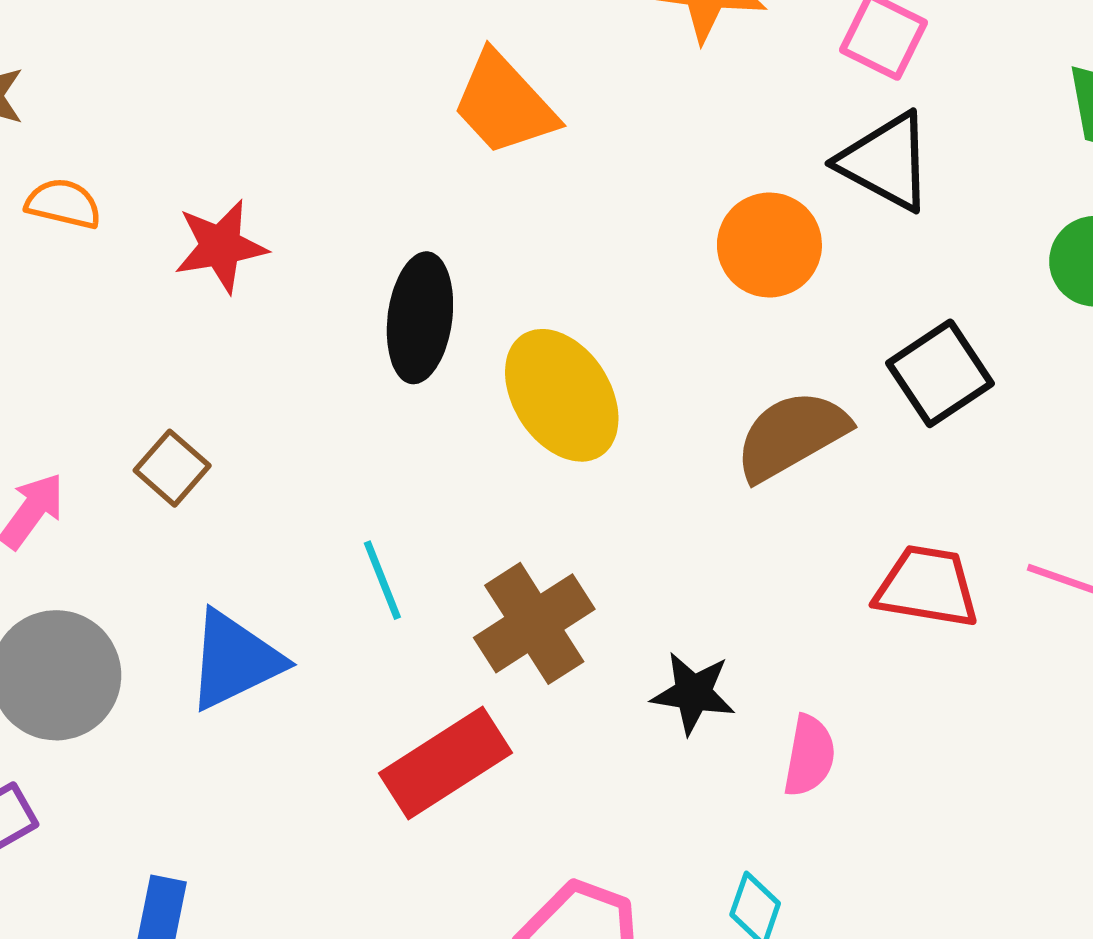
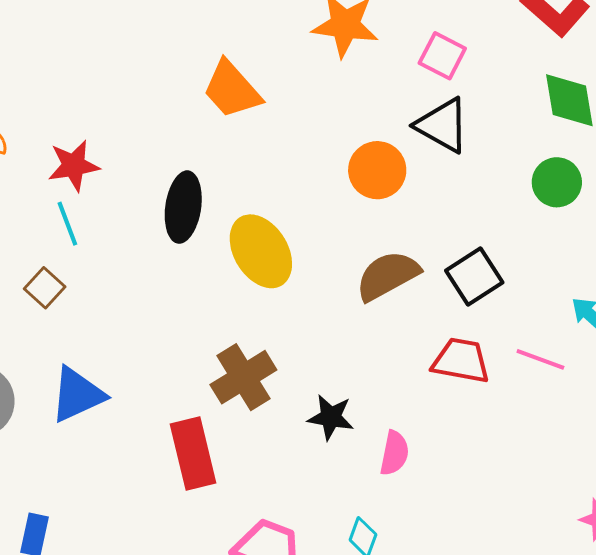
black square: (940, 373) -> (474, 277), moved
cyan line: (382, 580) -> (67, 224), moved
red rectangle: (445, 763) -> (193, 454), turned -72

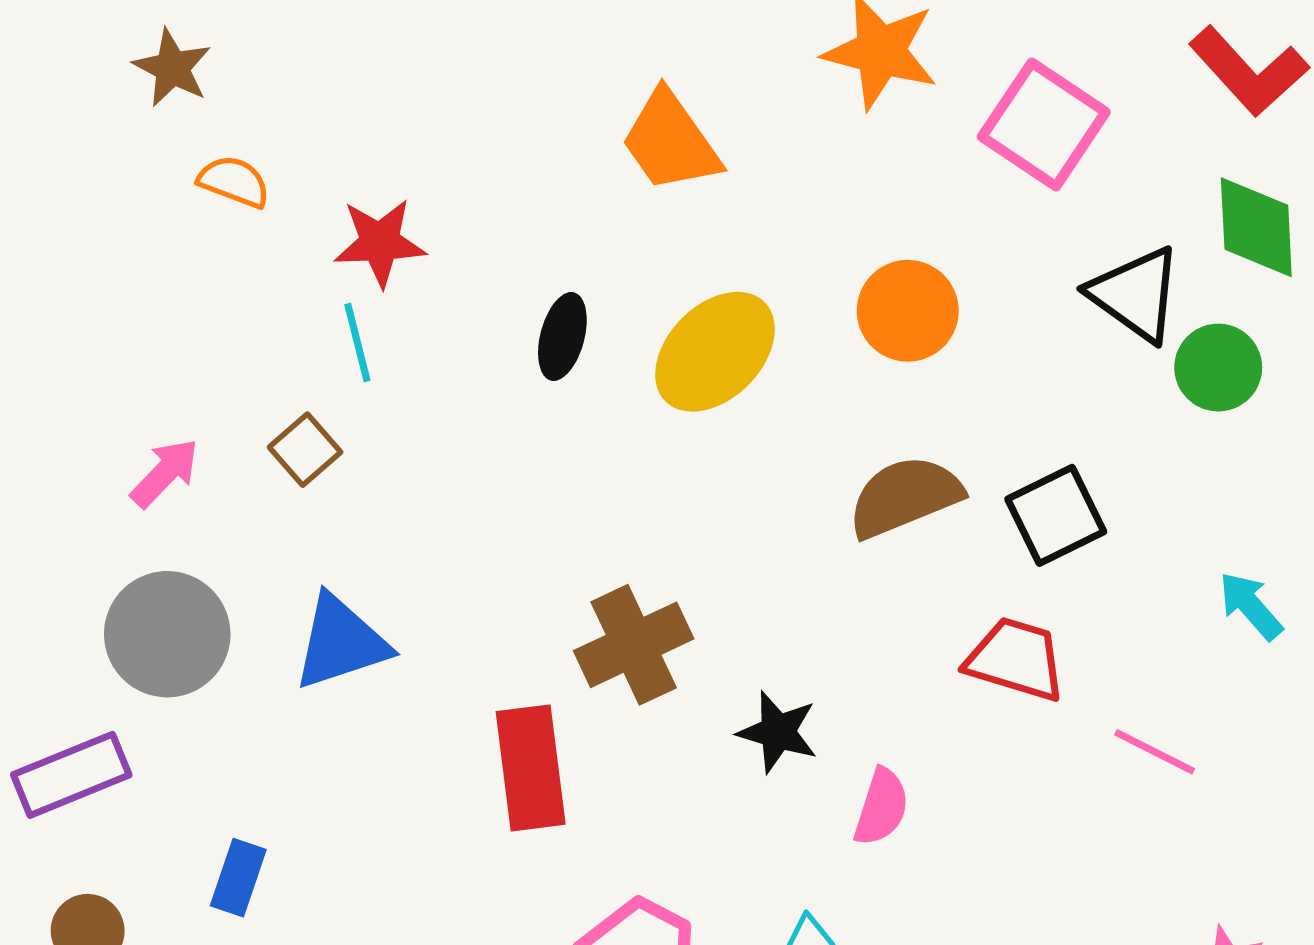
pink square: (442, 56) -> (1044, 124), size x1.5
black triangle: (442, 125) -> (1136, 294), moved
black ellipse: (183, 207) -> (562, 337), size x0.7
yellow ellipse: (261, 251) -> (715, 352), moved, turned 70
pink line: (540, 359) -> (1155, 752), moved

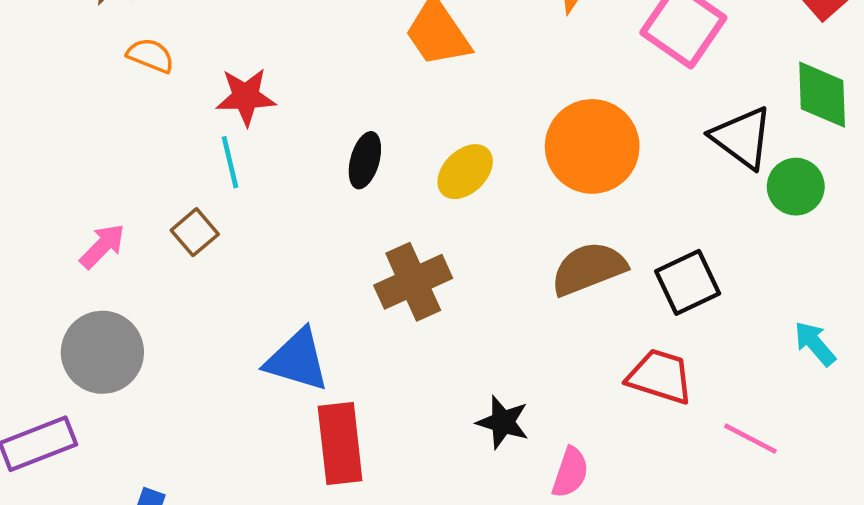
orange circle: (908, 311) -> (592, 146), size x1.4
yellow ellipse: (715, 352) -> (465, 172), size x0.7
blue triangle: (341, 642) -> (297, 360), moved, turned 34
brown cross: (634, 645) -> (413, 282), moved

